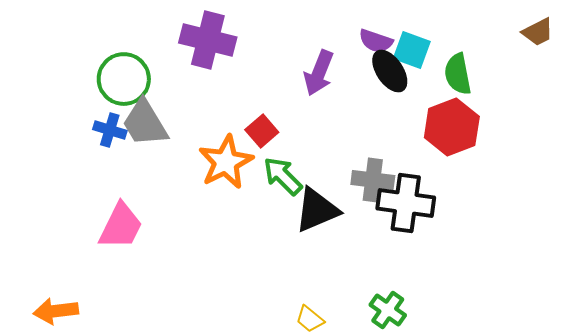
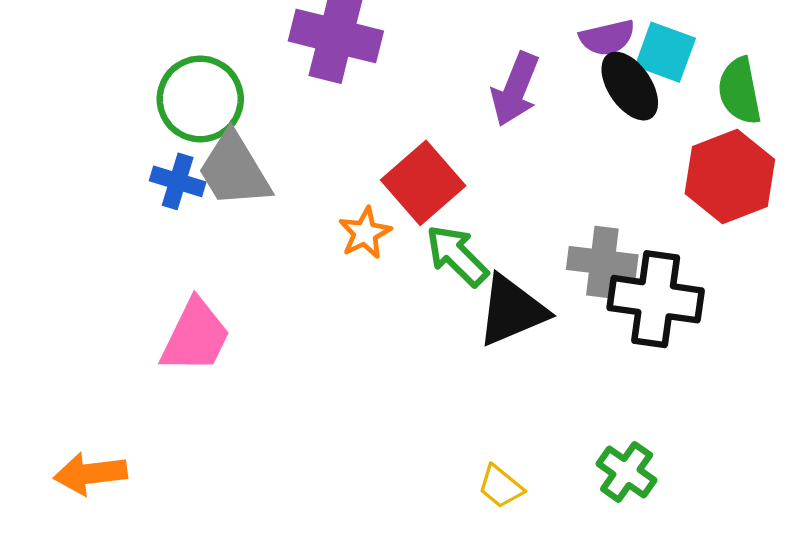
purple semicircle: (376, 41) -> (607, 38), turned -32
red square: (262, 131) -> (423, 183), size x1.5
orange star: (226, 162) -> (365, 233), size x0.6

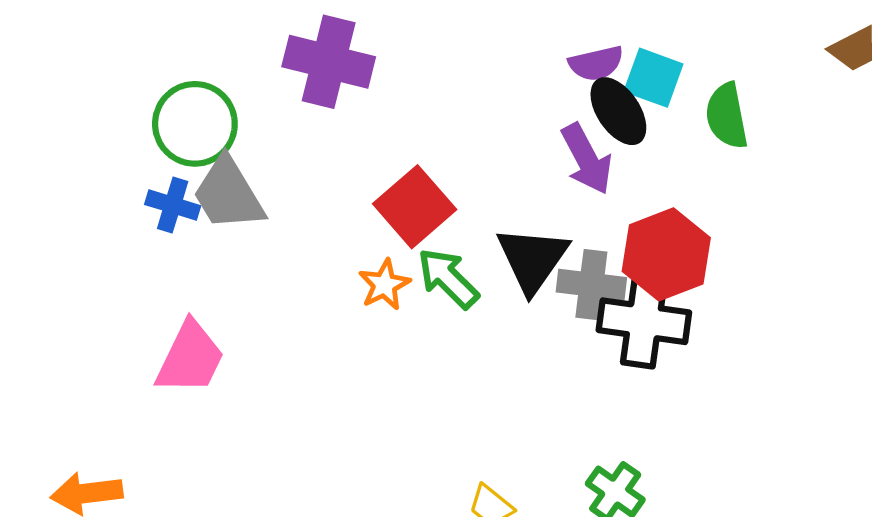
purple arrow: (515, 89) -> (587, 159), moved, turned -50
red hexagon: (730, 176) -> (666, 254), moved
orange star: (365, 233) -> (384, 285), moved
black triangle: (512, 311) -> (532, 259), moved, turned -32

